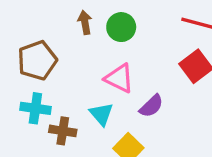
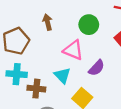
brown arrow: (85, 22) -> (48, 22), moved
green circle: (121, 27) -> (89, 25), moved

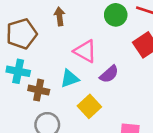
green circle: (89, 25) -> (116, 15), moved
cyan triangle: (62, 75) -> (70, 78), turned 48

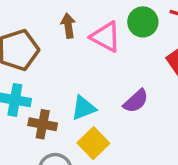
pink triangle: (85, 51) -> (106, 37), moved
yellow square: (89, 106) -> (93, 143), moved

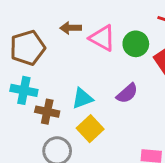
green circle: (143, 22) -> (136, 44), moved
brown arrow: (68, 26) -> (71, 28), turned -84

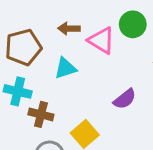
green circle: (136, 44) -> (133, 24), moved
cyan triangle: (82, 98) -> (65, 68), moved

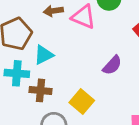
cyan triangle: (65, 68) -> (44, 55), moved

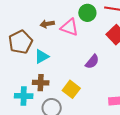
cyan cross: (17, 73) -> (24, 96), moved

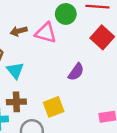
cyan triangle: (42, 56) -> (15, 70), turned -35
yellow square: (71, 89) -> (54, 107), turned 36

